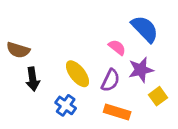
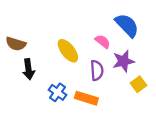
yellow ellipse: (77, 74) -> (68, 51), moved
purple semicircle: (110, 80) -> (97, 70), turned -30
orange rectangle: (117, 112) -> (86, 98), moved

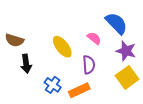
purple star: (123, 61) -> (126, 51), moved, turned 30
yellow square: (139, 84) -> (127, 77), size x1.5
orange rectangle: (86, 98) -> (79, 90), turned -42

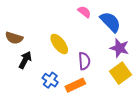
pink semicircle: (94, 38) -> (84, 12), moved
black arrow: (26, 64) -> (25, 60), turned -144

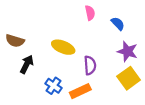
pink semicircle: (84, 12) -> (90, 13), turned 40
blue semicircle: (110, 22) -> (118, 24), size x0.6
yellow ellipse: (59, 44) -> (63, 47), turned -30

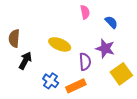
brown semicircle: (15, 41) -> (14, 38), turned 78
purple star: (127, 51) -> (105, 48), moved

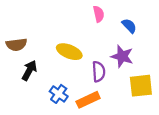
brown semicircle: (14, 38) -> (16, 45), turned -102
yellow square: (121, 74) -> (141, 86), turned 30

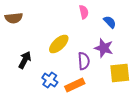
brown semicircle: (16, 45) -> (14, 18), moved
yellow ellipse: (69, 52) -> (59, 44), turned -65

